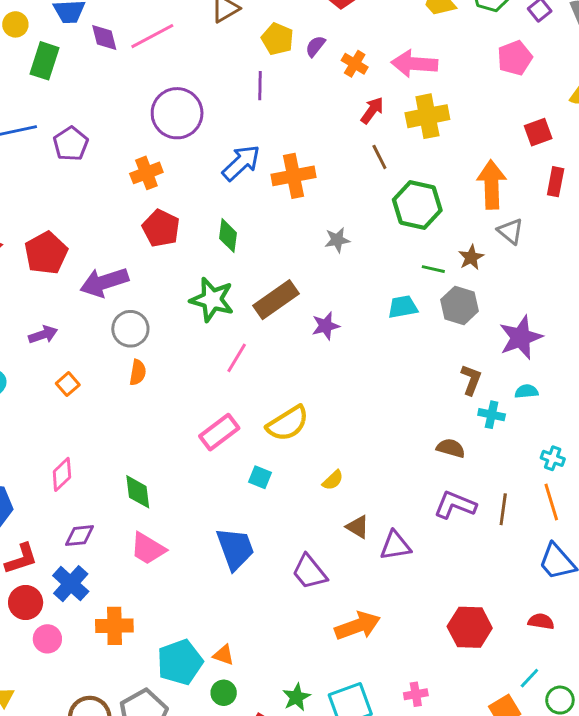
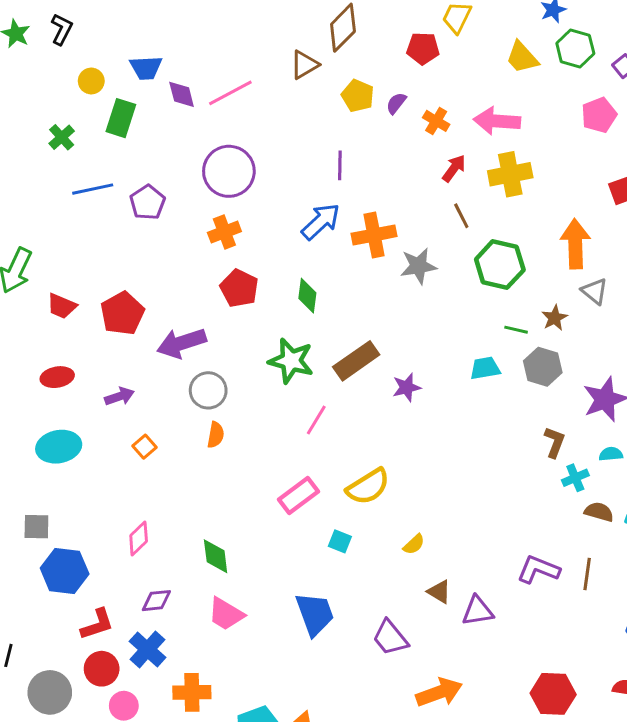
purple line: (260, 86) -> (340, 165), moved
purple circle: (177, 113) -> (229, 171), moved
gray star: (337, 240) -> (418, 266), moved, size x1.4
cyan cross: (492, 415) -> (575, 478), turned -35
brown semicircle: (451, 448) -> (599, 512), moved

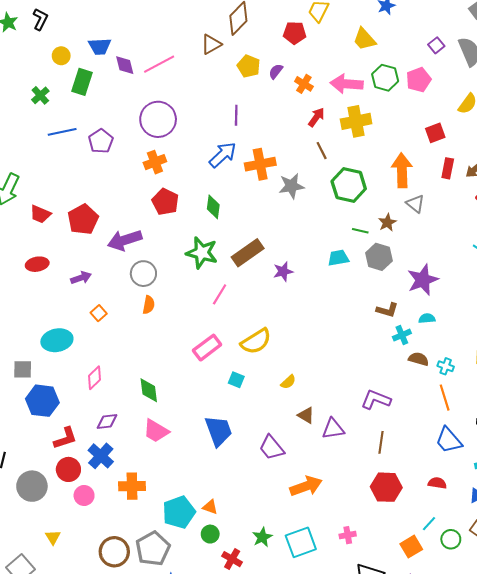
green hexagon: (575, 48) -> (385, 78), moved
brown L-shape: (555, 442) -> (387, 310), turned 85
cyan ellipse: (59, 447) -> (57, 340), moved
brown line: (587, 574) -> (381, 442), moved

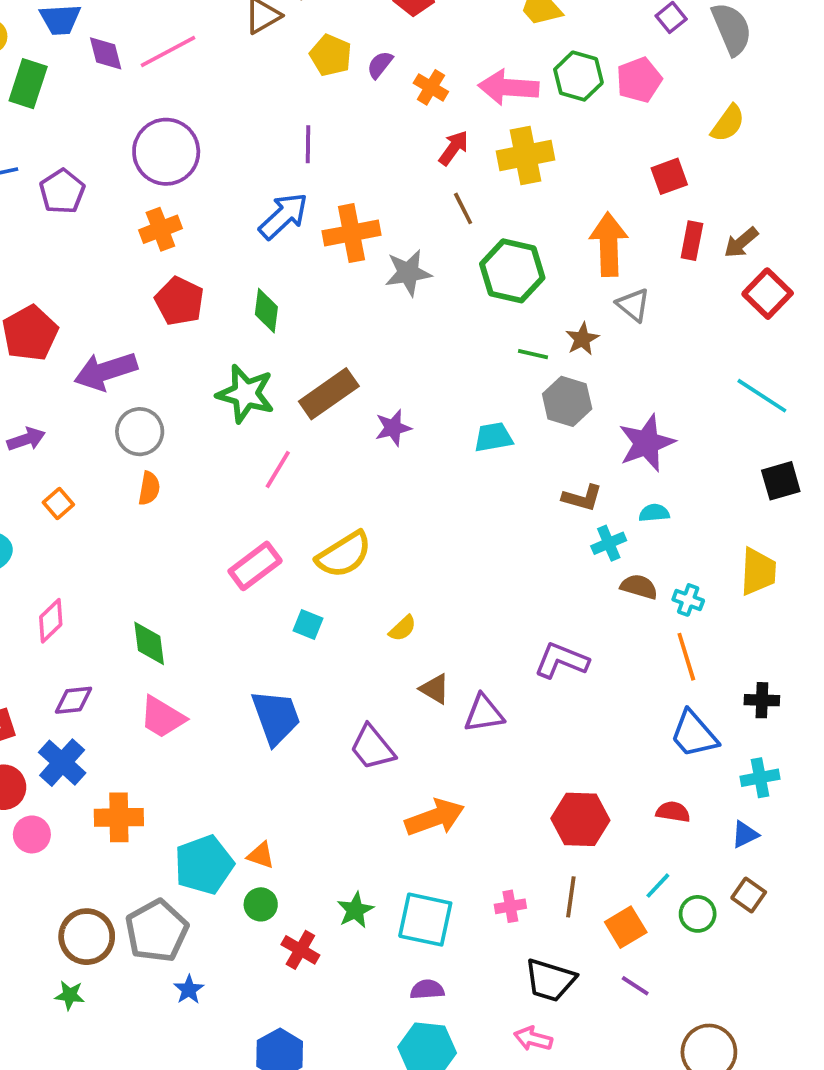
cyan trapezoid: (338, 258) -> (493, 437), moved
brown line: (381, 442) -> (571, 897), moved
cyan square: (301, 542) -> (425, 920), turned 32

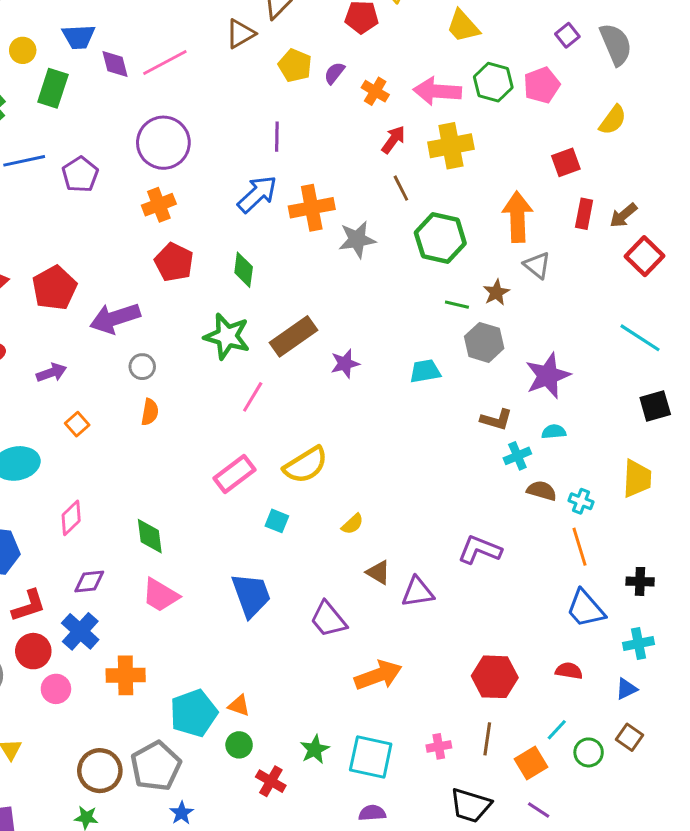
gray circle: (140, 432) -> (142, 367), size x0.7

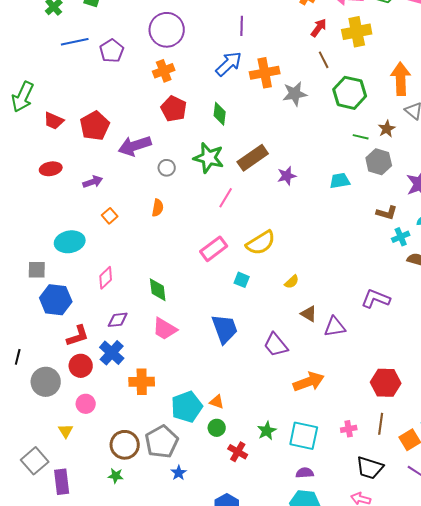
gray circle: (142, 367) -> (167, 168), moved
pink circle: (56, 689) -> (86, 404), moved

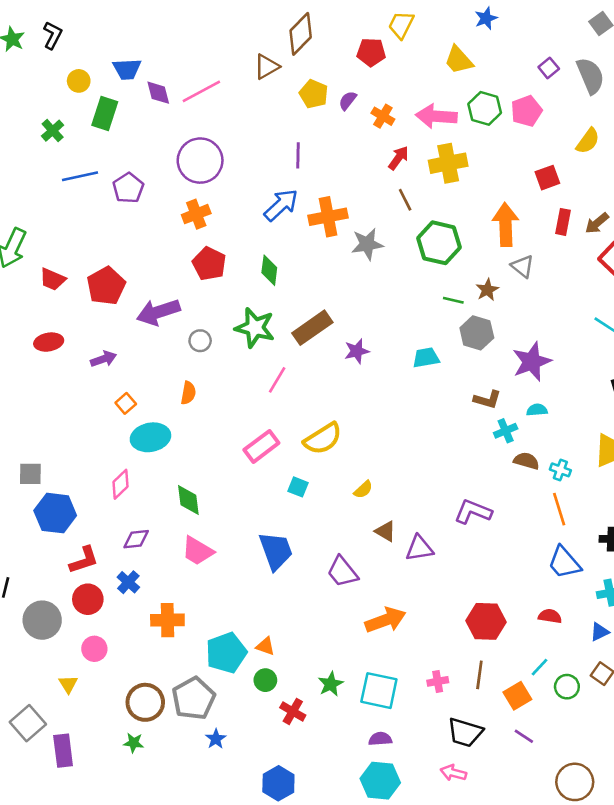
cyan ellipse: (70, 242) -> (150, 437), moved
blue cross: (112, 353) -> (128, 582), size x0.7

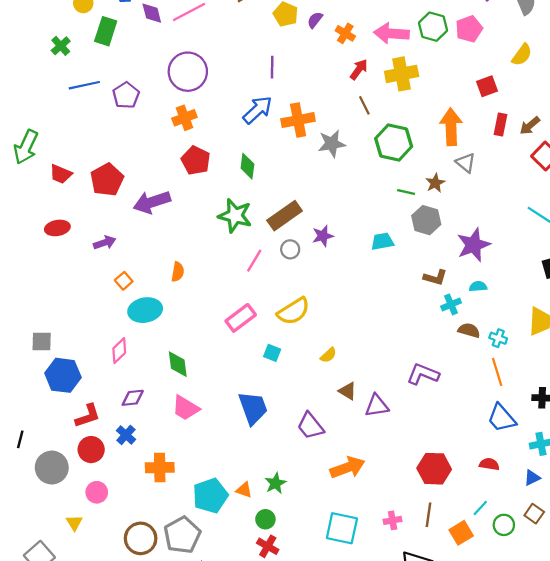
gray circle: (200, 341) -> (290, 249), moved
green circle: (265, 680) -> (265, 519), moved
green star: (331, 684) -> (276, 483), moved

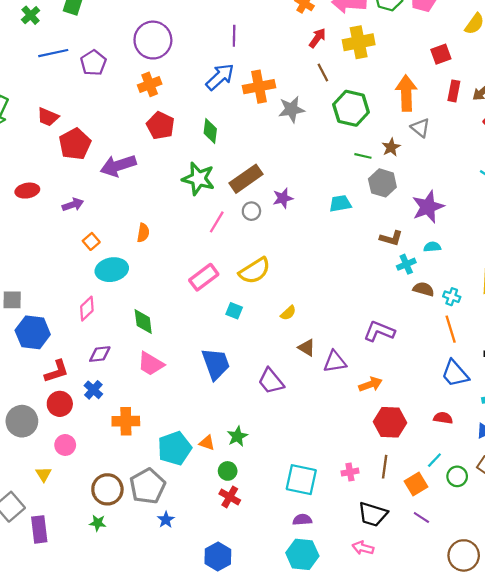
red trapezoid: (61, 174) -> (48, 117), moved
orange arrow: (348, 468) -> (371, 384), moved, size x0.7

